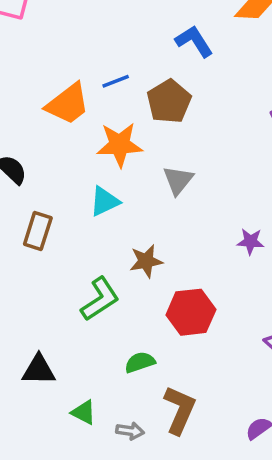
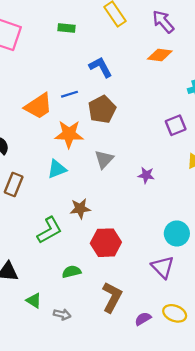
blue L-shape: (194, 41) -> (101, 67), moved
purple star: (250, 241) -> (146, 175), moved
brown L-shape: (180, 410) -> (112, 297), moved

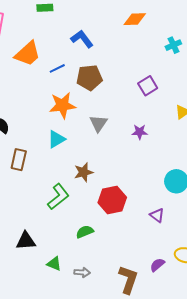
orange trapezoid: (38, 106) -> (28, 54), moved
brown pentagon: (102, 109) -> (89, 78), turned 30
purple square: (176, 125) -> (148, 86), moved
purple triangle: (163, 267) -> (157, 215), moved, size x0.7
brown L-shape: (112, 297) -> (128, 279), moved

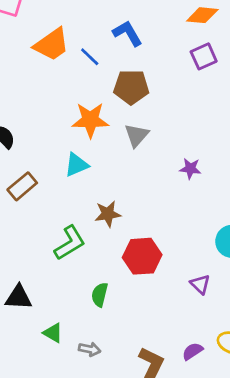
blue line: (57, 68) -> (90, 57), moved, turned 63
purple square: (148, 86) -> (204, 56), moved
gray triangle: (98, 123) -> (137, 135), moved
brown rectangle: (19, 160) -> (22, 186), turned 30
green semicircle: (85, 232) -> (100, 295), turned -60

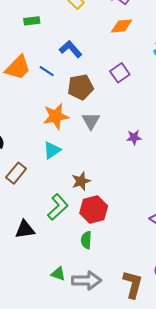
purple square: (204, 56) -> (120, 73), moved
red hexagon: (142, 256) -> (94, 210), moved
black triangle: (19, 297) -> (25, 229), moved
gray arrow: (90, 349) -> (87, 280), size x1.8

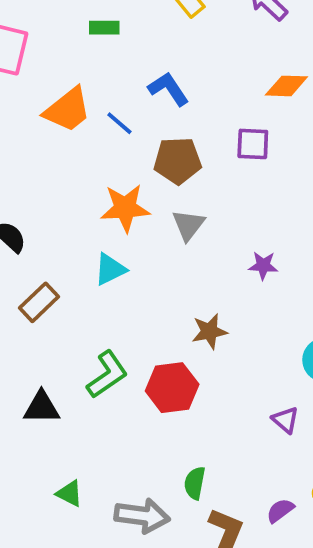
orange diamond: (122, 26) -> (286, 86), moved
purple square: (120, 73) -> (253, 144), turned 30
brown star: (81, 181) -> (209, 331), moved
green semicircle: (86, 240) -> (195, 483), moved
green triangle: (58, 274) -> (69, 494), moved

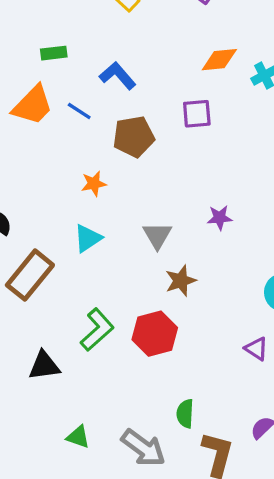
green rectangle: (104, 28) -> (54, 53), moved
orange star: (125, 208) -> (94, 184), size x0.6
gray triangle: (188, 225) -> (157, 236), moved
brown rectangle: (39, 302) -> (30, 275), size x1.4
gray arrow: (142, 516) -> (143, 448), turned 36

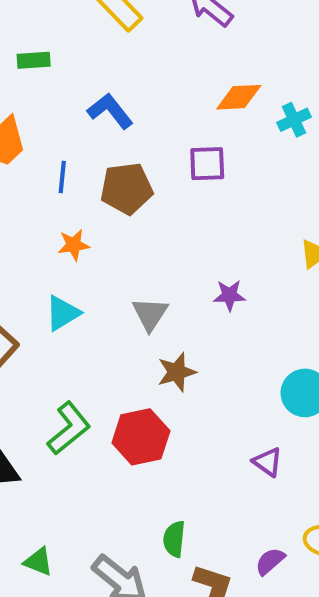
green rectangle: (54, 53) -> (34, 60), moved
blue line: (79, 111) -> (62, 177), moved, turned 60

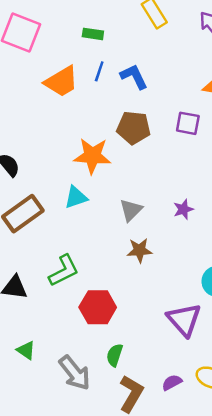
blue line: (62, 177) -> (99, 71), moved
orange star: (74, 245) -> (92, 156), size x1.8
purple star: (229, 295) -> (183, 209), turned -30
red hexagon: (141, 437) -> (98, 307), moved
purple triangle: (268, 462) -> (184, 320), size x1.8

